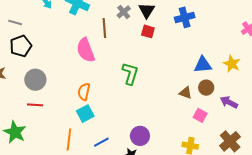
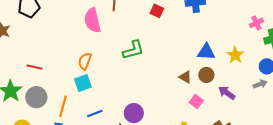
green L-shape: (130, 74) -> (133, 50), turned 50
gray circle: (35, 80) -> (36, 97), moved

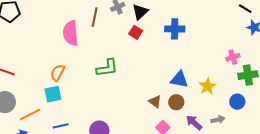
gray arrow: (260, 84) -> (218, 120), moved
orange line: (63, 106) -> (30, 115), turned 40

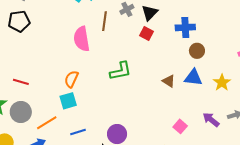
brown triangle: (155, 102) -> (169, 81), moved
brown circle: (176, 102) -> (197, 51), moved

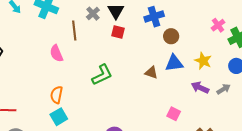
pink semicircle: (82, 39) -> (56, 53), size x0.7
purple arrow: (211, 120) -> (200, 88), moved

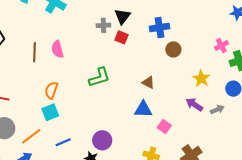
gray cross: (93, 14) -> (103, 25), moved, turned 32
brown line: (74, 30) -> (34, 52), moved
blue triangle: (174, 63) -> (143, 109), moved

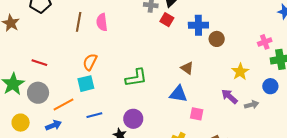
blue cross: (159, 27) -> (198, 25), moved
green L-shape: (99, 77) -> (136, 78), moved
pink square: (164, 126) -> (197, 114), turned -32

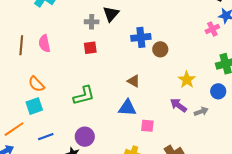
red square: (167, 20) -> (90, 48), moved, turned -32
pink cross: (265, 42) -> (212, 29), moved
orange semicircle: (90, 62) -> (36, 84), turned -66

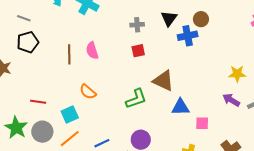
black triangle: (111, 14) -> (169, 18), moved
brown circle: (160, 49) -> (201, 19), moved
yellow star: (187, 80) -> (237, 74), turned -30
brown triangle: (134, 81) -> (163, 81), moved, size x1.6
cyan square: (34, 106) -> (70, 114), moved

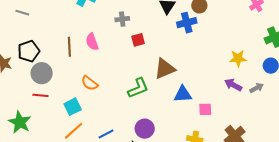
gray cross: (137, 25) -> (122, 19), moved
black pentagon: (28, 42) -> (29, 51), moved
brown triangle: (163, 81) -> (165, 69), turned -45
gray circle: (42, 132) -> (42, 73), moved

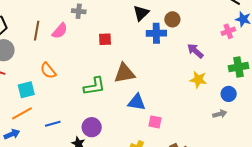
gray cross: (122, 19) -> (79, 11), moved
pink semicircle: (92, 42) -> (60, 31), turned -132
purple arrow: (233, 85) -> (195, 51), moved
gray arrow: (257, 88) -> (220, 114), moved

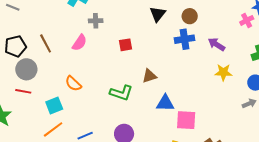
brown line: (37, 31) -> (46, 43), moved, turned -30
blue cross: (156, 33) -> (185, 39), moved
brown triangle: (124, 73) -> (149, 76), size x0.7
green L-shape: (94, 86) -> (121, 93), turned 35
pink square: (155, 122) -> (186, 120), size x1.5

